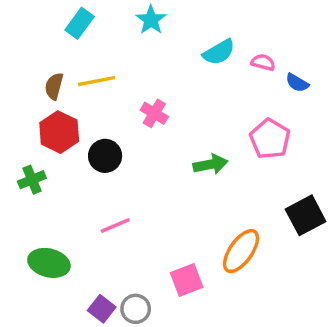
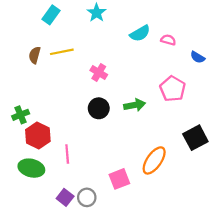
blue semicircle: (297, 83) -> (198, 57), moved
red hexagon: (59, 132) -> (38, 135), moved
black circle: (105, 156) -> (99, 108), moved
pink line: (115, 226) -> (67, 154), moved, turned -72

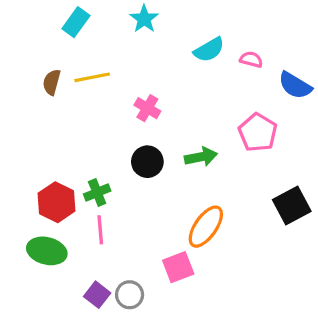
blue semicircle: (198, 57) -> (295, 85), size x1.5
green cross: (21, 115) -> (97, 193), moved
orange ellipse: (154, 160) -> (206, 227), moved

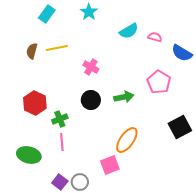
red hexagon: (57, 202) -> (35, 103), moved

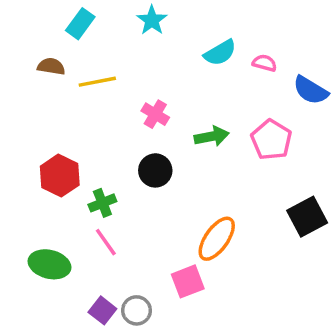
brown semicircle: (32, 51) -> (51, 66), moved, turned 84
green arrow: (124, 97) -> (212, 136), moved
pink line: (62, 142) -> (106, 242), turned -30

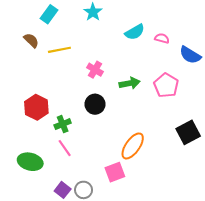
brown semicircle: (51, 66) -> (31, 40), turned 35

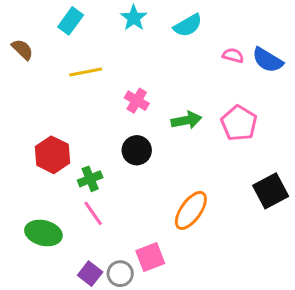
cyan semicircle: (135, 32) -> (188, 25), moved
brown semicircle: (31, 40) -> (22, 49), moved
blue semicircle: (190, 55) -> (268, 60), moved
pink square: (115, 172) -> (150, 257), moved

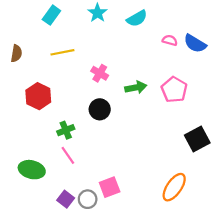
brown semicircle: (22, 49) -> (16, 53), moved, turned 56
red hexagon: (52, 155) -> (38, 96), moved
orange ellipse: (191, 210) -> (174, 187), moved

